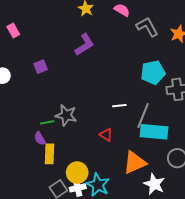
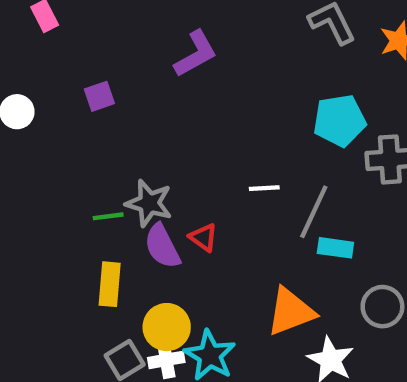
cyan rectangle: (154, 132) -> (335, 248), size x0.6
red triangle: (106, 135) -> (203, 237), moved
purple semicircle: (40, 138) -> (162, 246), moved, size x1.5

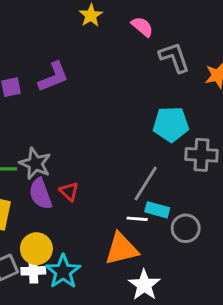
purple L-shape: (196, 54) -> (54, 77), moved
white line: (264, 188) -> (137, 219), moved
gray circle: (382, 307) -> (186, 228), moved

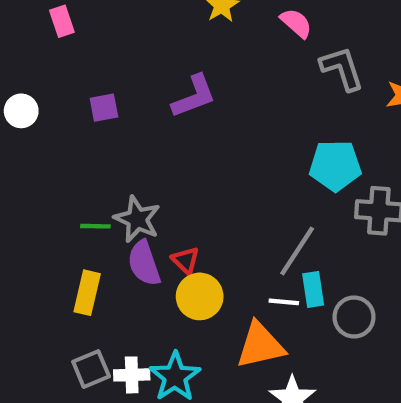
purple L-shape: (54, 77) -> (194, 96), moved
cyan rectangle: (157, 210) -> (313, 289), turned 65
yellow circle: (36, 249) -> (200, 296), moved

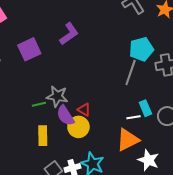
purple square: (104, 108) -> (29, 49), size x1.6
gray line: (297, 251) -> (131, 72), moved
yellow circle: (200, 296) -> (78, 127), moved

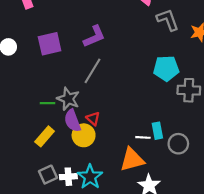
gray line: (131, 72) -> (92, 71), moved
yellow rectangle: (43, 136) -> (45, 136), turned 30

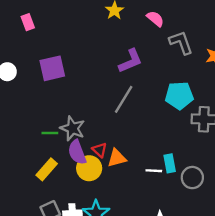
purple L-shape: (94, 36) -> (130, 61), moved
gray line: (92, 71) -> (124, 99), moved
orange triangle: (132, 160) -> (117, 158), moved, size x0.7

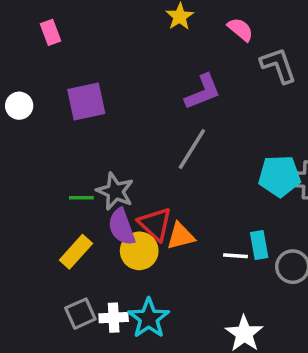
cyan pentagon: (179, 95) -> (280, 176), moved
red triangle: (100, 150) -> (155, 224), size x1.5

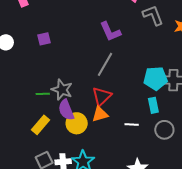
purple L-shape: (203, 92) -> (110, 32), turned 90
purple square: (86, 101) -> (44, 39), size x0.6
red triangle: (155, 224) -> (102, 96), moved, turned 35
cyan rectangle: (259, 245) -> (153, 105), moved

